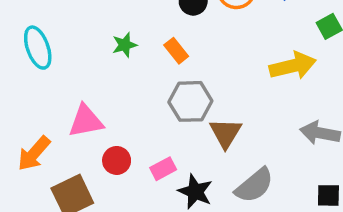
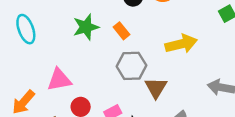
green star: (125, 45) -> (86, 27), size x1.5
yellow arrow: (293, 66) -> (181, 44), moved

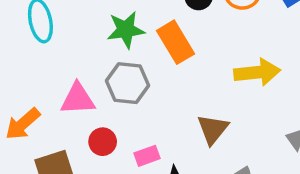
orange rectangle: (122, 31) -> (175, 42), size x1.6
gray hexagon: (131, 66) -> (127, 83), moved

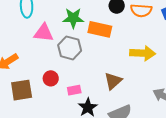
orange rectangle: (175, 42) -> (100, 29), turned -55
pink triangle: (78, 99) -> (44, 33), moved

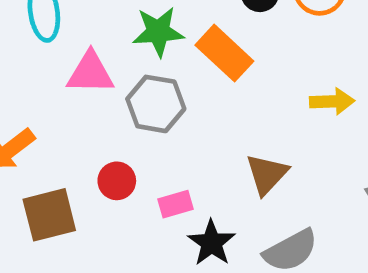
orange rectangle: (100, 29) -> (224, 53), turned 35
yellow arrow: (143, 53) -> (332, 101), size x0.7

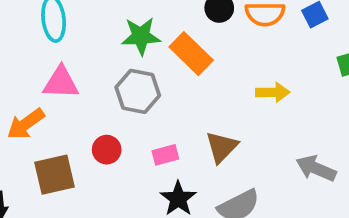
pink triangle: (90, 73) -> (61, 83), moved
pink rectangle: (176, 204) -> (165, 155), moved

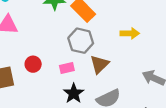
gray hexagon: (138, 91) -> (81, 41), moved

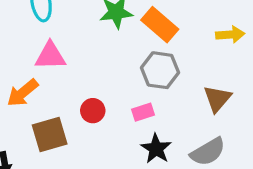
yellow arrow: (130, 33) -> (230, 35), moved
brown triangle: (99, 64) -> (217, 99), moved

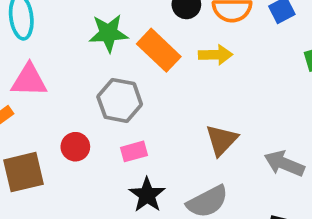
yellow arrow: (230, 35) -> (216, 55), moved
gray hexagon: (160, 70) -> (120, 100), moved

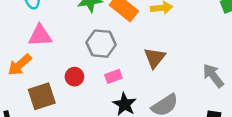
brown triangle: (222, 140) -> (155, 58), moved
gray arrow: (284, 164) -> (213, 76), turned 35

